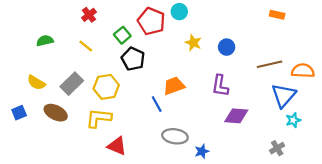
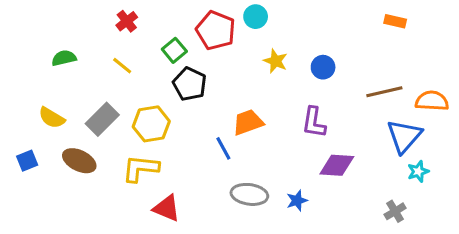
blue star: (202, 151) -> (297, 201), moved

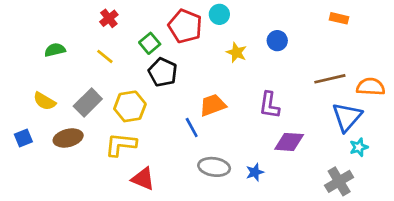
blue circle: (323, 67) -> (277, 41), moved
brown ellipse: (79, 161) -> (68, 138), turned -40
gray cross: (395, 211) -> (339, 181), size x1.5

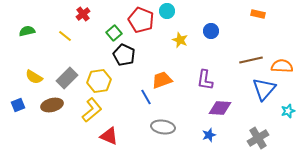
green semicircle: (55, 50) -> (27, 31), moved
yellow line: (105, 56) -> (65, 36), moved
yellow L-shape: (121, 145) -> (92, 110), turned 135
cyan star: (359, 147) -> (288, 111), moved
blue star: (255, 172) -> (209, 135), moved

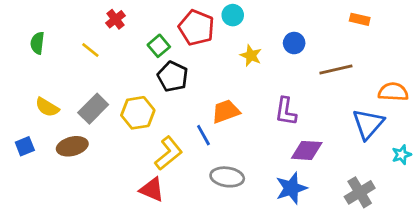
green semicircle: (27, 31) -> (37, 43), turned -70
brown line: (251, 60) -> (336, 70), moved
yellow L-shape: (92, 110) -> (169, 153), moved
blue star: (209, 135) -> (291, 188), size x1.6

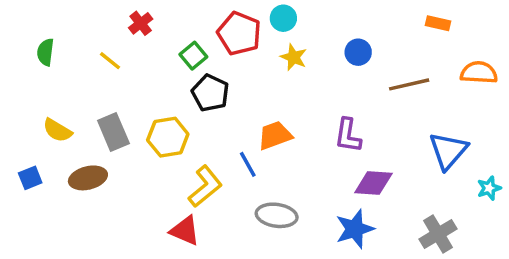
yellow star: (251, 56) -> (294, 57), moved
orange semicircle: (393, 92) -> (479, 73), moved
gray rectangle: (93, 109) -> (113, 132), turned -68

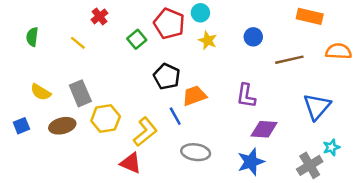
orange rectangle: (438, 23) -> (310, 16), size x1.5
black pentagon: (210, 93) -> (167, 76), moved
yellow hexagon: (168, 137) -> (106, 119), moved
cyan star: (489, 188) -> (331, 147), moved

